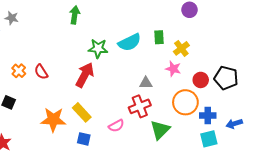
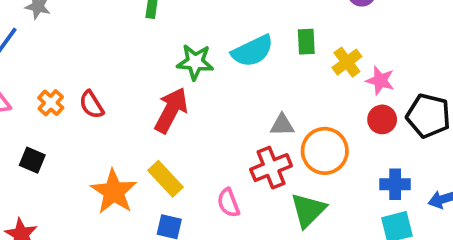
pink star: (173, 69) -> (380, 81), moved
orange circle: (185, 102) -> (325, 151), moved
orange star: (53, 120) -> (114, 192), turned 30
pink semicircle: (116, 126) -> (228, 203), turned 98

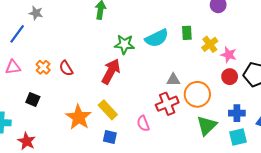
green triangle: (308, 210) -> (207, 126), moved

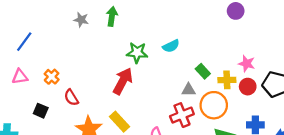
gray star: (36, 13) -> (81, 20), moved
green rectangle: (187, 33) -> (203, 71), moved, turned -40
cyan semicircle: (157, 38) -> (171, 46), size x0.7
yellow cross: (210, 44) -> (227, 80), moved, turned 35
red semicircle: (66, 68) -> (71, 98), moved

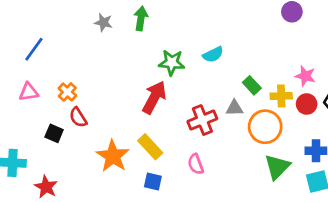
red semicircle: (71, 98) -> (78, 117), moved
red cross: (182, 115) -> (202, 120), moved

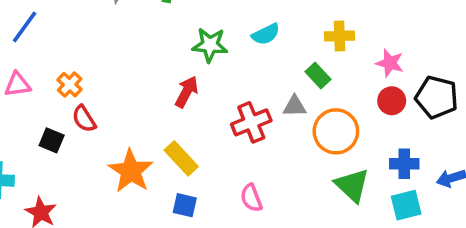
yellow cross: (281, 96) -> (340, 36), moved
red arrow: (154, 97) -> (187, 92), size x0.7
pink semicircle: (196, 164) -> (251, 198), moved
green triangle: (277, 167) -> (352, 185), turned -32

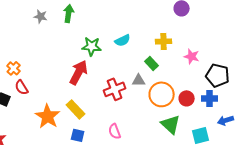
red arrow: (187, 92) -> (79, 72), size x1.4
red circle: (392, 101) -> (187, 98), moved
blue cross: (404, 164) -> (210, 98), moved

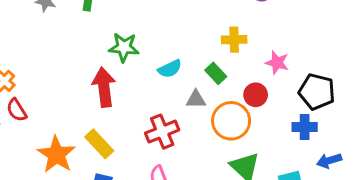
cyan semicircle: (123, 40) -> (170, 69), moved
red arrow: (79, 72) -> (104, 87), turned -35
red cross: (115, 89) -> (162, 132), moved
red circle: (187, 98) -> (256, 95), moved

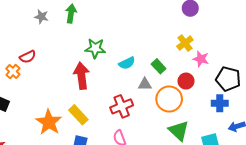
yellow cross: (234, 40) -> (185, 43), moved, turned -35
red semicircle: (17, 110) -> (28, 57), moved, turned -84

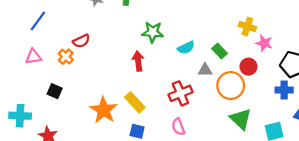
yellow cross: (185, 43) -> (247, 27), turned -35
red arrow: (82, 76) -> (138, 61), size x0.7

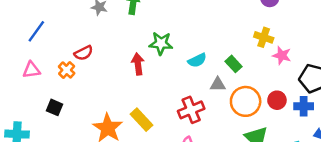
red arrow: (138, 61) -> (138, 64), moved
red circle: (248, 67) -> (277, 100), moved

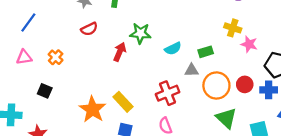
red semicircle: (84, 53) -> (89, 29), moved
red arrow: (138, 64) -> (120, 52), turned 30
green rectangle: (233, 64) -> (206, 52), turned -64

